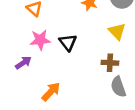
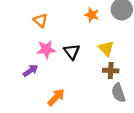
yellow triangle: (117, 31) -> (106, 48), moved

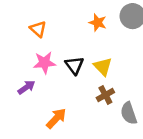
yellow triangle: (106, 48) -> (103, 67), moved
brown cross: (111, 71) -> (105, 95), moved, turned -32

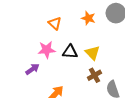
orange triangle: (38, 29) -> (55, 23), moved
black triangle: (74, 65) -> (70, 52), turned -49

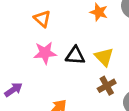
orange triangle: (55, 23) -> (42, 19), moved
purple arrow: (32, 69) -> (13, 90), moved

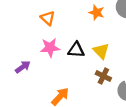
brown cross: (107, 86) -> (103, 76), turned -35
purple arrow: (13, 90) -> (23, 67), moved

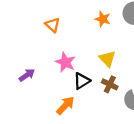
pink star: (50, 48) -> (65, 62), moved, turned 30
black triangle: (76, 50) -> (82, 81), moved, turned -36

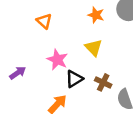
yellow triangle: (107, 59) -> (93, 48), moved

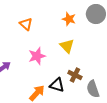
pink star: (57, 60) -> (37, 56), turned 30
black triangle: (74, 79) -> (57, 85), moved, turned 49

